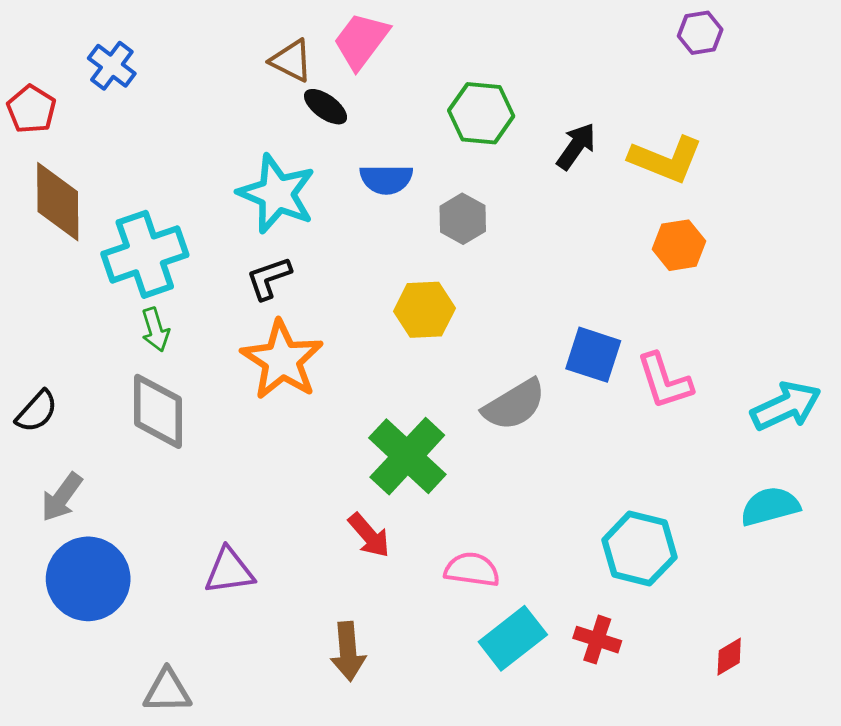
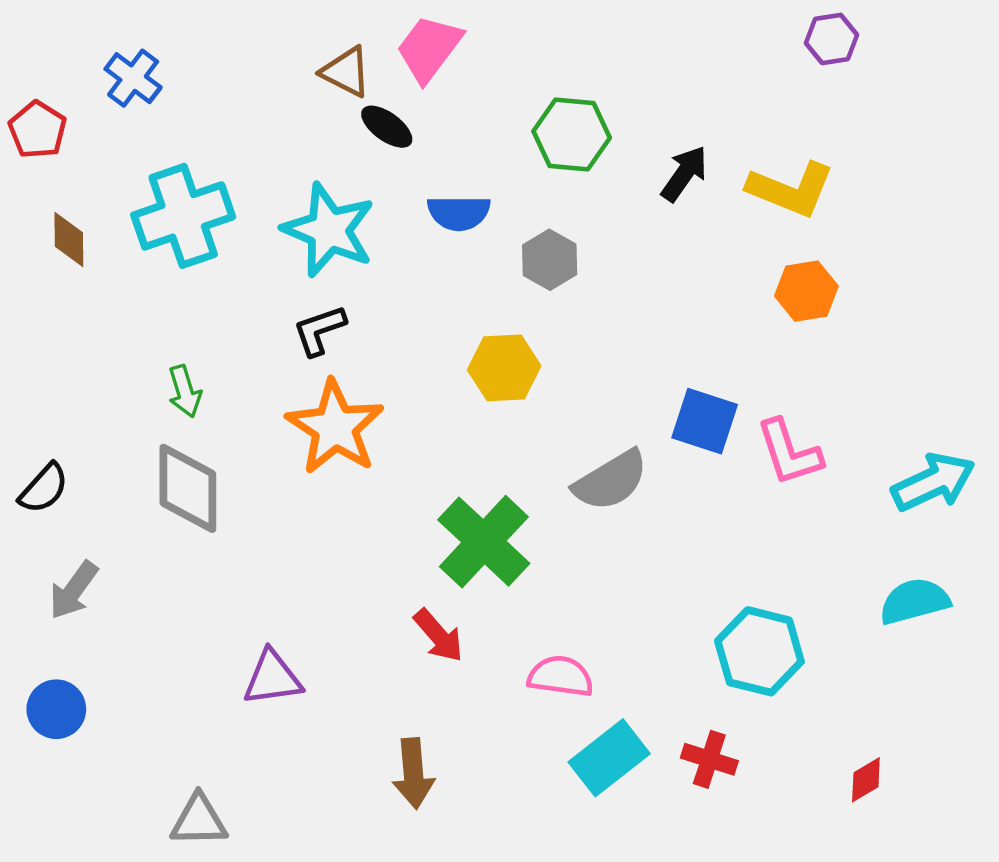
brown diamond: (58, 202) -> (69, 239), size x0.6
cyan cross: (145, 254) -> (183, 216), moved
blue circle: (88, 579) -> (56, 709), moved, size x0.6

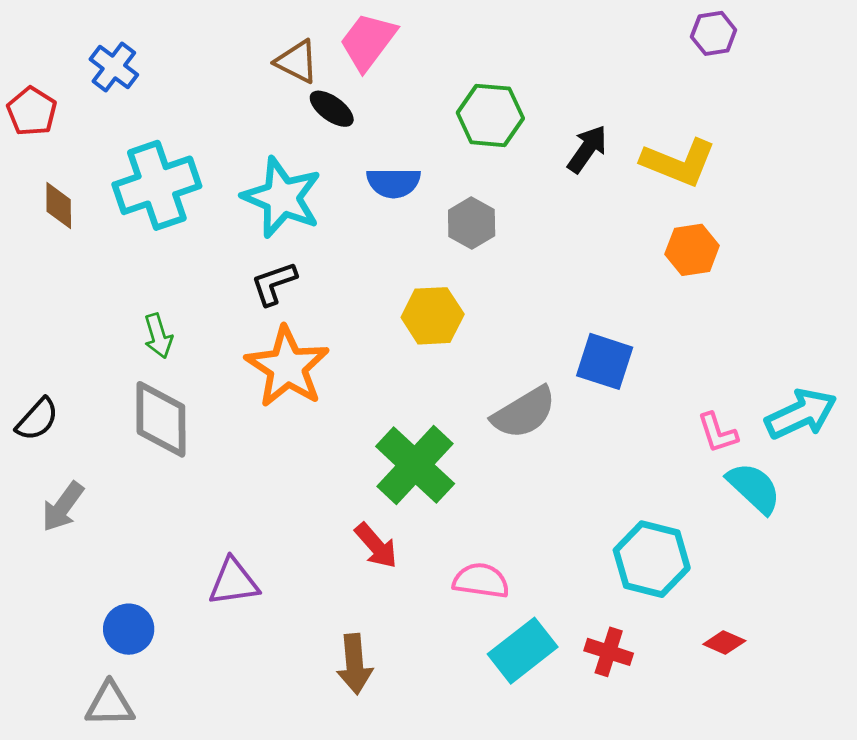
pink L-shape: (789, 452) -> (718, 433), moved, size x0.7
cyan semicircle: (914, 601) -> (754, 488), moved, turned 58
blue circle: (56, 709) -> (129, 629), moved
red diamond: (866, 780) -> (724, 642), moved, turned 54
gray triangle: (199, 820) -> (110, 704), moved

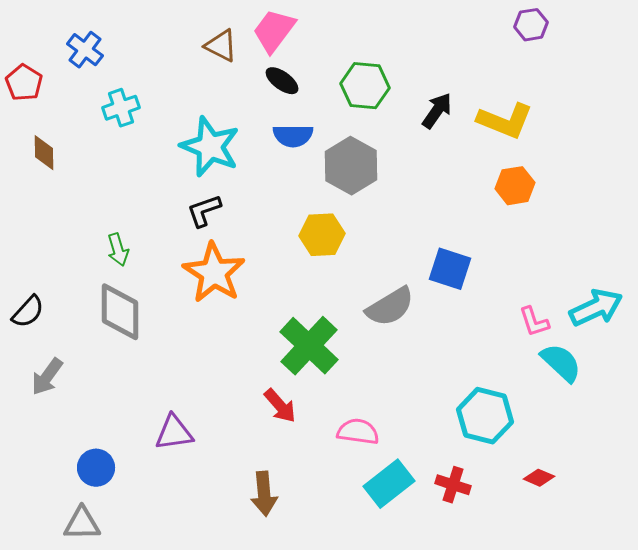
black ellipse: (332, 109) -> (282, 81), moved
cyan cross: (157, 185) -> (121, 108), moved, size x0.6
gray hexagon: (472, 223) -> (351, 166), size x1.5

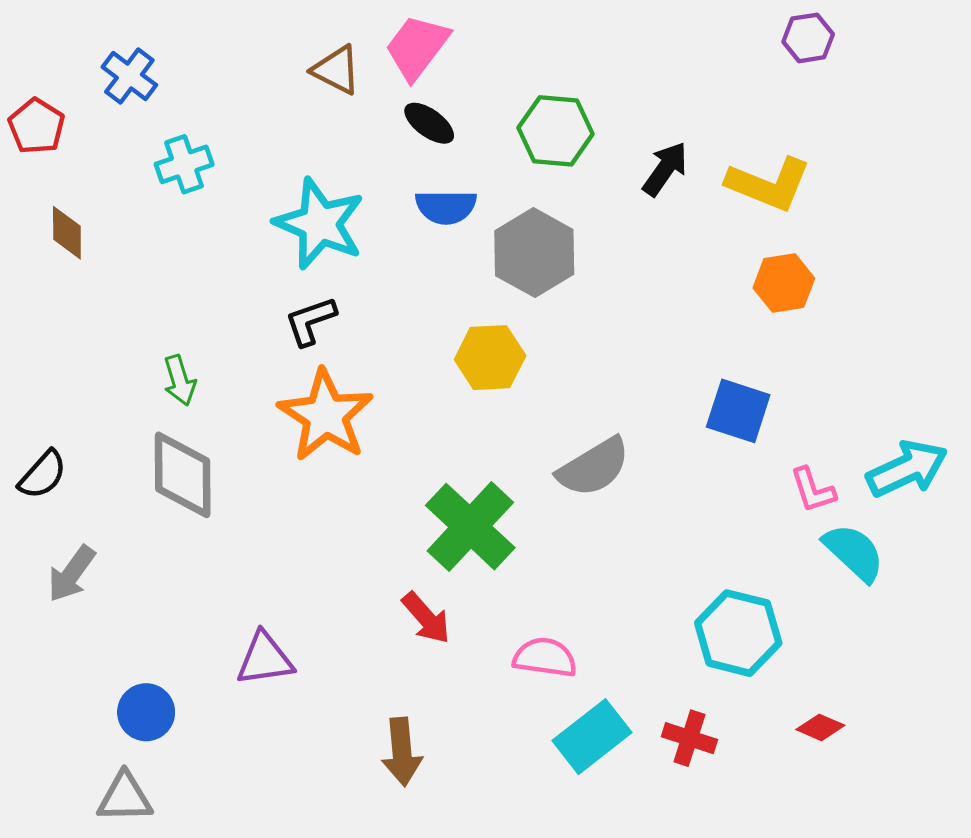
blue square: (450, 269) -> (738, 411), moved

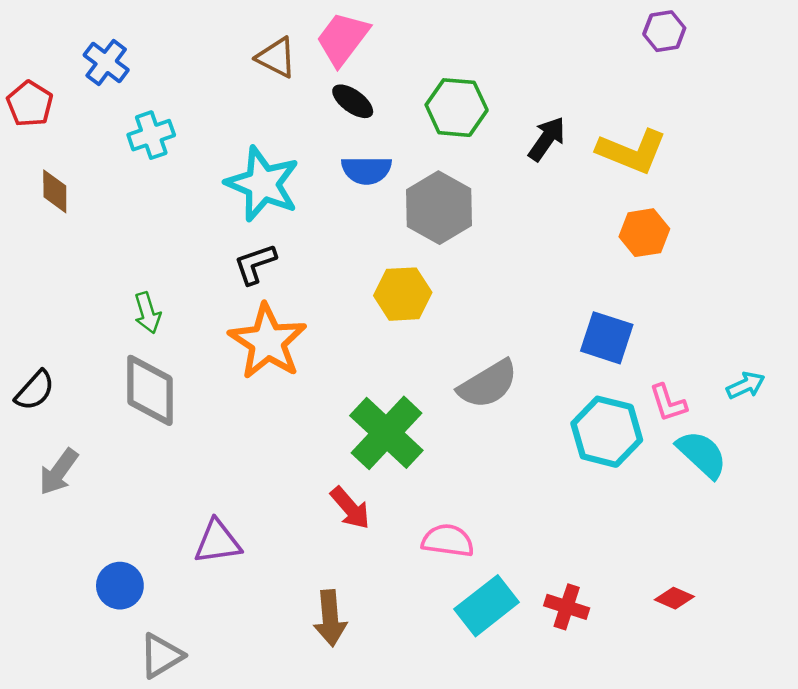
cyan arrow: (907, 469) -> (746, 385), size x0.6
cyan hexagon: (738, 633) -> (607, 432), moved
gray triangle: (125, 797) -> (161, 656), moved, turned -30

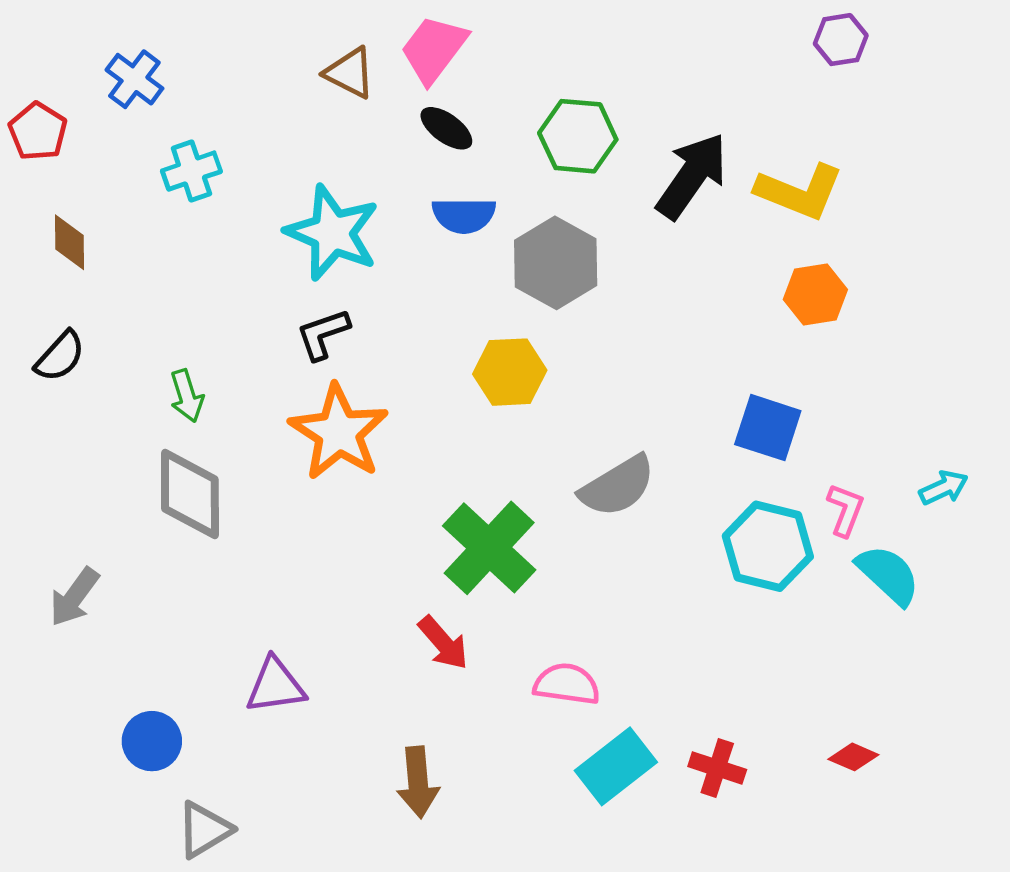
black arrow: (547, 139) -> (692, 176), size x1.5
black semicircle: (35, 390) -> (60, 356), moved
pink L-shape: (668, 403) -> (845, 510), turned -141

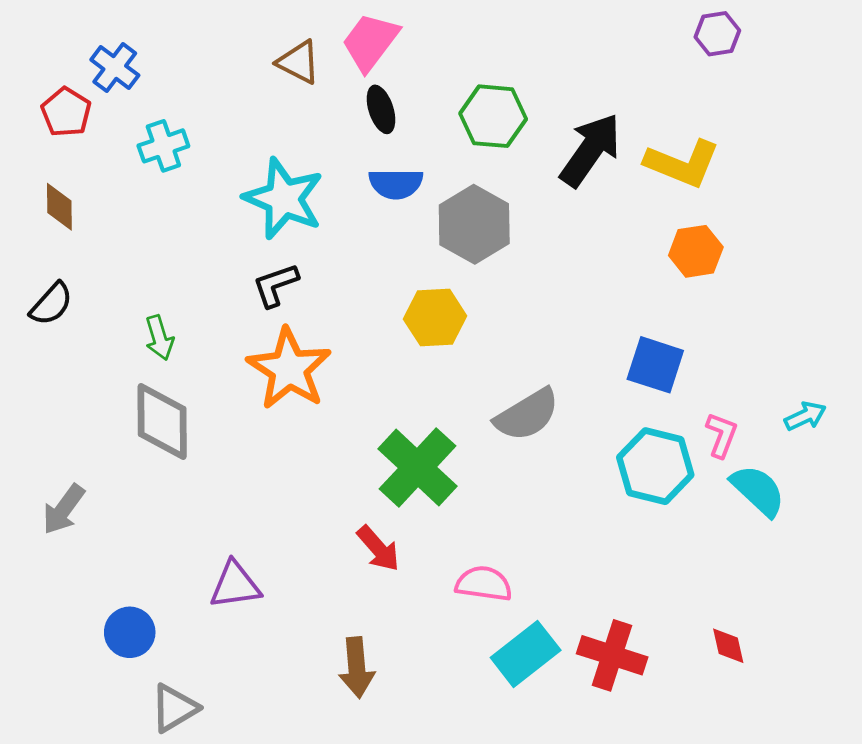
black ellipse: (446, 128) -> (381, 109), turned 36
red pentagon: (38, 131) -> (66, 112), moved
red diamond: (853, 757) -> (728, 646), turned 54
red cross: (717, 768) -> (612, 655), size x1.4

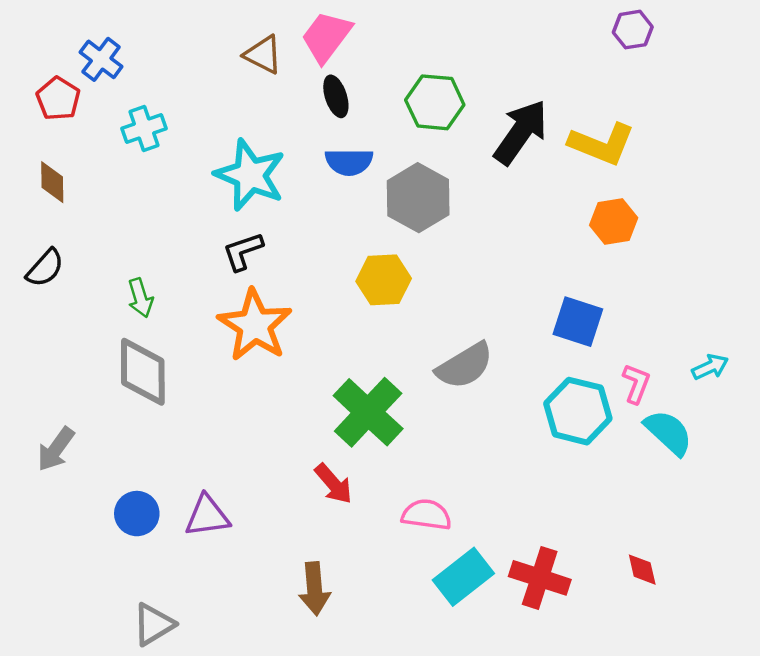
blue circle: (130, 632) -> (137, 514), moved

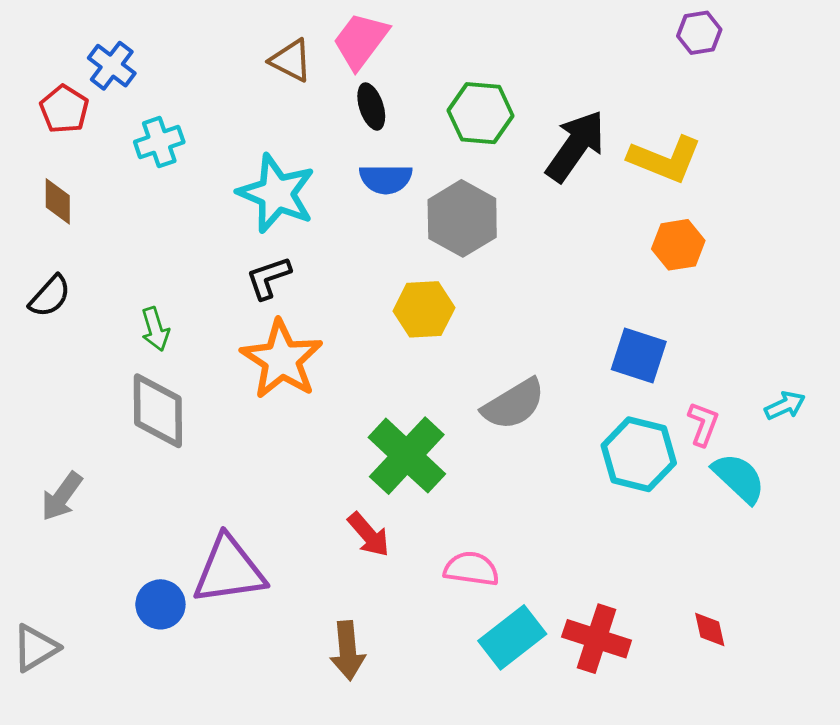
blue circle: (137, 514) -> (160, 604), moved
purple triangle: (207, 516) -> (229, 570), size x1.5
gray triangle: (154, 624) -> (35, 648), moved

